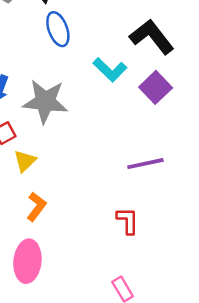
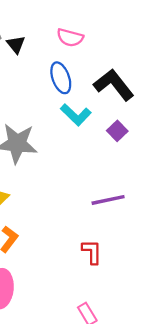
blue ellipse: (58, 29) -> (61, 78), moved
purple square: (156, 87) -> (117, 131), size x0.7

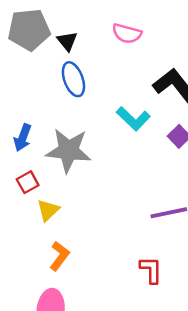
blue ellipse: (61, 78) -> (73, 79), moved

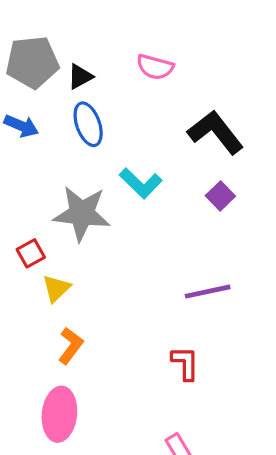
black triangle: (67, 41) -> (80, 76), turned 40
cyan L-shape: (133, 119) -> (141, 183), moved
blue arrow: (23, 138) -> (21, 126), moved, turned -88

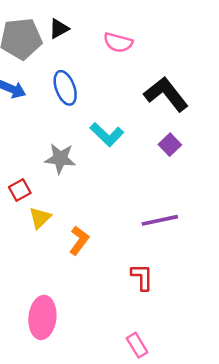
black triangle: (80, 76) -> (59, 29), moved
gray star: (82, 213) -> (60, 159), size x0.7
orange L-shape: (71, 346) -> (79, 241), moved

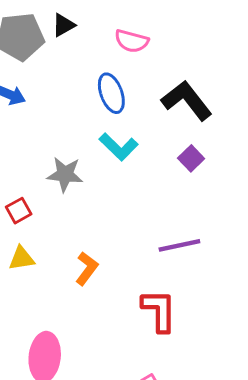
blue ellipse: (65, 88) -> (111, 93), moved
yellow triangle: (40, 218) -> (21, 258), moved, turned 35
red L-shape: (142, 277) -> (159, 311), size x1.4

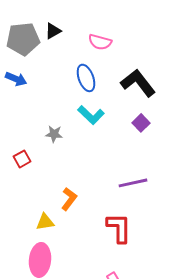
gray star: (65, 174) -> (54, 134), size x0.7
yellow triangle: (21, 258) -> (45, 222), moved

